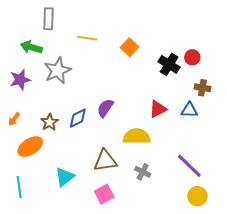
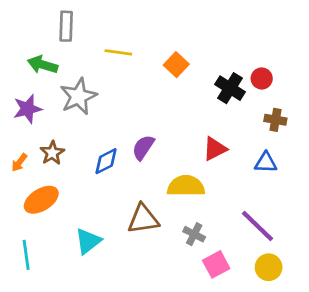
blue triangle: (189, 110) -> (266, 163), moved
brown star: (49, 122) -> (52, 153), moved
pink square: (104, 194) -> (216, 264), moved

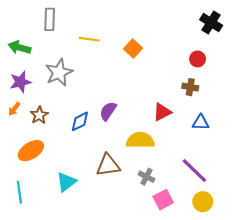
green arrow: (43, 65) -> (19, 48), moved
black cross: (230, 88) -> (211, 23), moved
brown cross: (275, 120) -> (190, 87), moved
orange arrow: (19, 163) -> (14, 109), moved

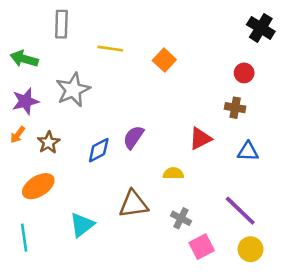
yellow semicircle: (140, 140) -> (173, 173), size x0.6

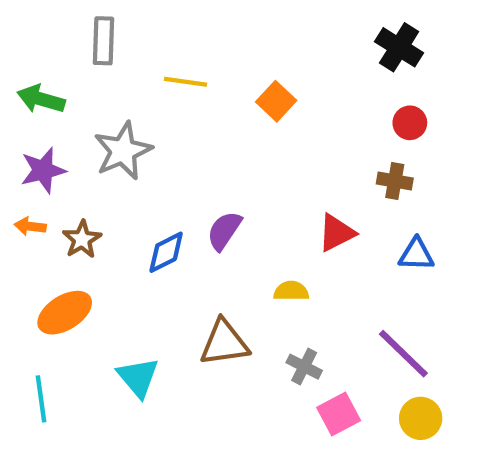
black cross: (261, 28) -> (399, 47), moved
orange arrow: (18, 135) -> (30, 226), turned 60
cyan triangle: (82, 225) -> (138, 377), turned -32

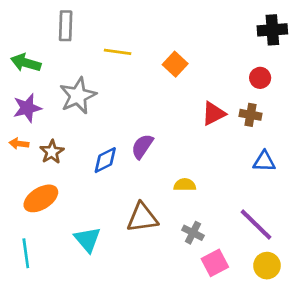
black cross: (399, 47) -> (272, 30), moved, turned -36
red triangle: (336, 233) -> (214, 113), moved

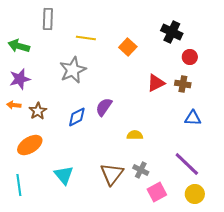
black cross: (272, 30) -> (172, 32), moved, turned 30
gray star: (78, 96) -> (73, 70), moved
brown triangle: (142, 218) -> (112, 174), moved, turned -45

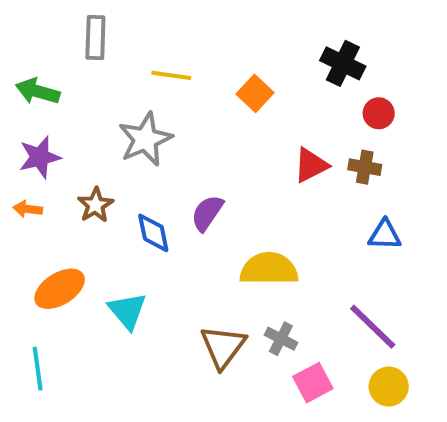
brown star: (38, 111) -> (95, 205), moved
blue diamond: (77, 117) -> (153, 233), turned -75
yellow semicircle: (135, 135) -> (269, 269), size x1.8
cyan triangle: (64, 175) -> (127, 311), moved

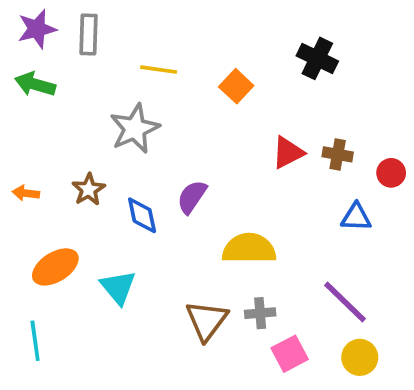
red circle: (379, 113) -> (391, 173), moved
purple star: (40, 157) -> (37, 29), moved
gray cross: (281, 339) -> (260, 313), turned -32

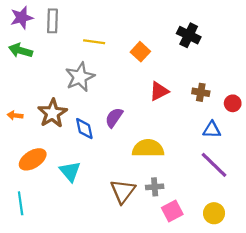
red triangle: (288, 153) -> (159, 91), moved
brown star: (89, 189) -> (52, 113), size x1.5
purple line: (345, 302) -> (214, 165), moved

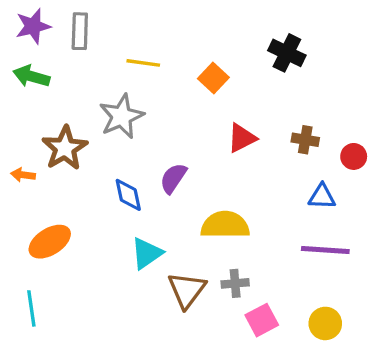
brown star: (52, 113) -> (65, 148), moved
purple line: (214, 165) -> (325, 250), turned -40
cyan triangle: (70, 171) -> (147, 253), moved, turned 35

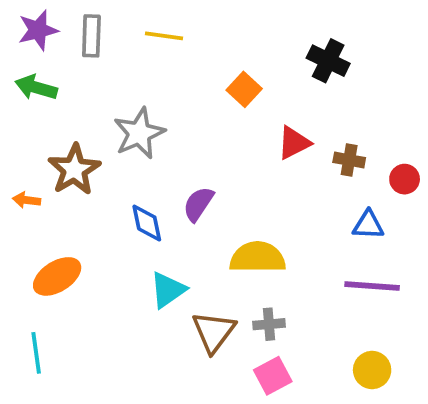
yellow line: (143, 63) -> (164, 36), moved
red triangle: (242, 138) -> (294, 143), moved
pink square: (262, 320) -> (273, 376), moved

